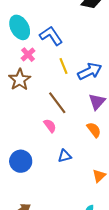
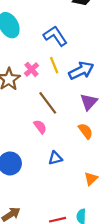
blue L-shape: (51, 36) -> (55, 36), moved
pink cross: (28, 55) -> (32, 69), moved

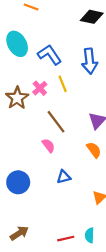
blue L-shape: (55, 36) -> (50, 55), moved
blue arrow: (81, 71) -> (90, 61), moved, turned 110

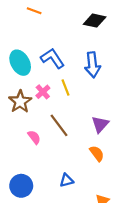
cyan ellipse: (17, 44) -> (20, 63), moved
pink semicircle: (48, 146) -> (34, 137), moved

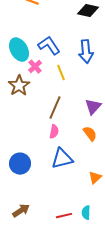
pink cross: (43, 92) -> (35, 67), moved
brown line: (59, 125) -> (55, 108), turned 60
pink semicircle: (34, 137) -> (54, 132), moved, turned 48
blue triangle: (67, 180) -> (62, 159), size x1.6

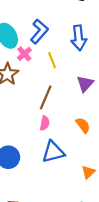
blue L-shape: (49, 46) -> (39, 31), turned 75
purple triangle: (93, 107) -> (85, 84), moved

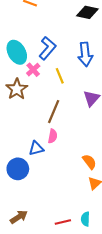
orange semicircle: (83, 125) -> (89, 162), moved
blue triangle: (53, 152) -> (36, 148), moved, size x0.7

